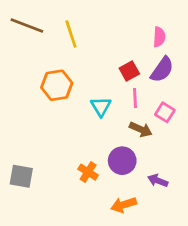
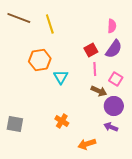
cyan triangle: (101, 107) -> (61, 77), moved
purple circle: (122, 161) -> (114, 106), moved

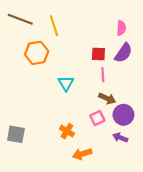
red square: (91, 50) -> (98, 54), turned 32
orange hexagon: (40, 60) -> (37, 53), moved
pink square: (116, 79) -> (97, 118), moved, turned 32
orange arrow: (87, 144) -> (82, 154), moved

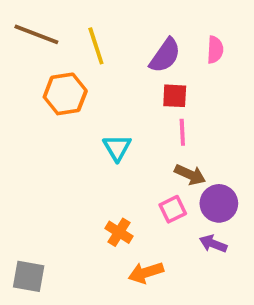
purple semicircle: (123, 53) -> (165, 55), moved
gray square: (16, 134) -> (29, 276), moved

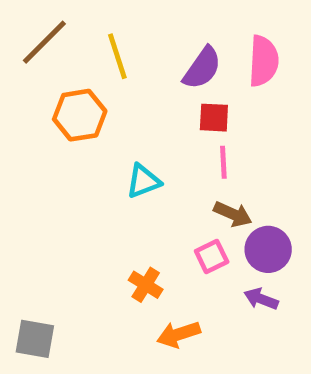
brown line: (36, 34) -> (44, 42), turned -66
pink semicircle: (215, 50) -> (263, 61), size x1.5
cyan triangle: (117, 148) -> (143, 181), turned 40

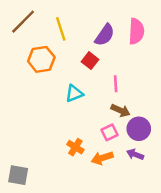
red square: (214, 118) -> (90, 61), moved, turned 35
orange arrow: (179, 334) -> (102, 158), moved

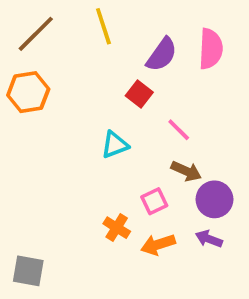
yellow line: (61, 29) -> (103, 26), moved
orange hexagon: (41, 59) -> (28, 92), moved
pink line: (116, 84) -> (179, 130), turned -42
pink square: (110, 132) -> (154, 201), moved

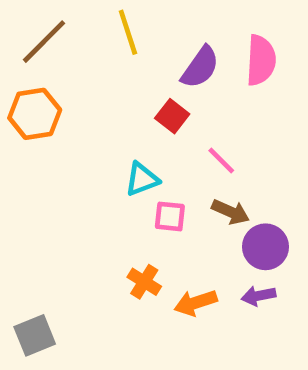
pink square: (154, 201) -> (170, 216), moved, turned 32
purple arrow: (209, 239) -> (259, 296), turned -32
gray square: (28, 271) -> (35, 335), turned -32

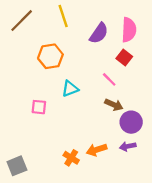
orange hexagon: (35, 114) -> (50, 56), moved
red square: (172, 116) -> (124, 57), moved
pink square: (170, 216) -> (39, 107), moved
orange cross: (144, 282) -> (71, 158), moved

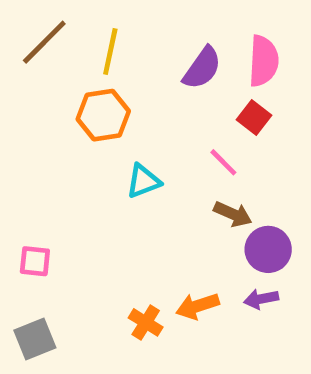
yellow line: (63, 16) -> (110, 52), moved, turned 30
pink square: (39, 107) -> (35, 261), moved

